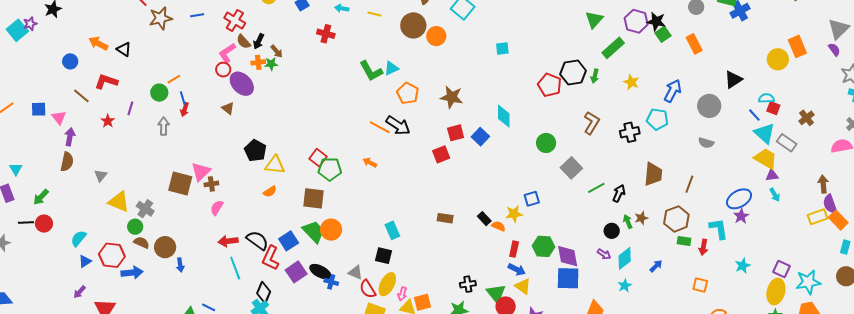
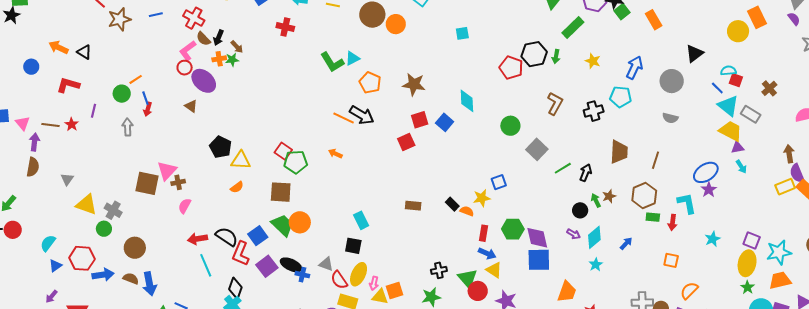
brown line: (81, 96) -> (51, 125), moved, turned -30
brown semicircle: (141, 242) -> (131, 279), moved
blue arrow: (180, 265) -> (149, 284), moved, size x1.6

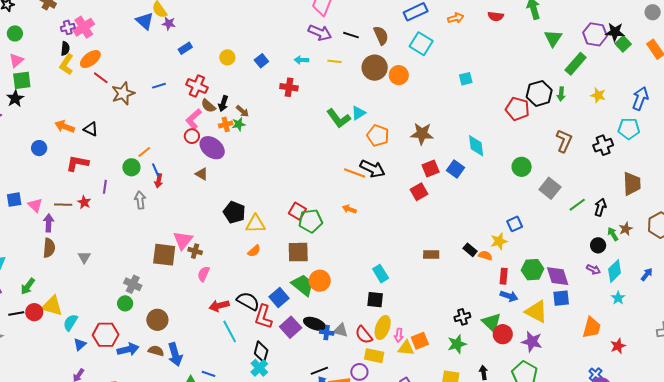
brown cross: (178, 182) -> (195, 251), turned 32
yellow triangle: (86, 205) -> (52, 306), moved
blue square: (539, 260) -> (561, 298), size x0.7
gray triangle: (326, 264) -> (341, 330), moved
yellow triangle: (494, 270) -> (536, 312), moved, size x1.4

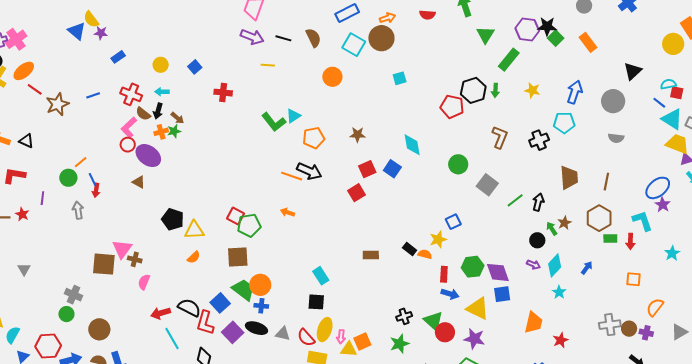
cyan arrow: (301, 60) -> (162, 92), moved
brown circle: (375, 68) -> (381, 38), moved
brown star: (422, 134) -> (358, 135), size x0.7
orange pentagon: (378, 136) -> (314, 138), turned -30
blue cross: (327, 333) -> (261, 306), moved

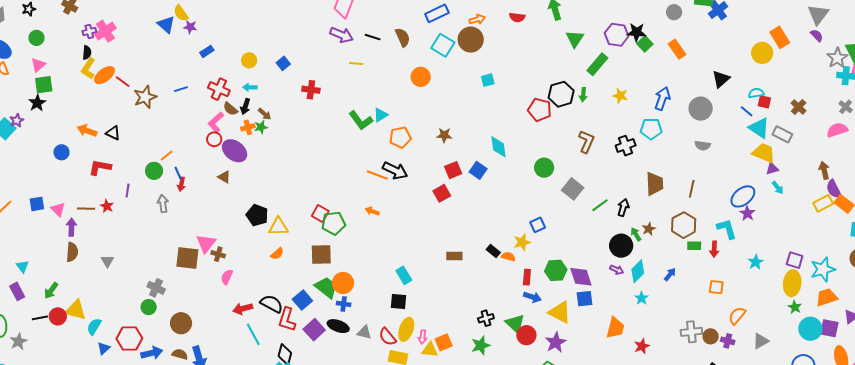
orange ellipse: (24, 71) -> (104, 75), moved
black circle: (537, 240) -> (621, 246), size x1.5
purple star: (474, 339) -> (556, 342), turned 30

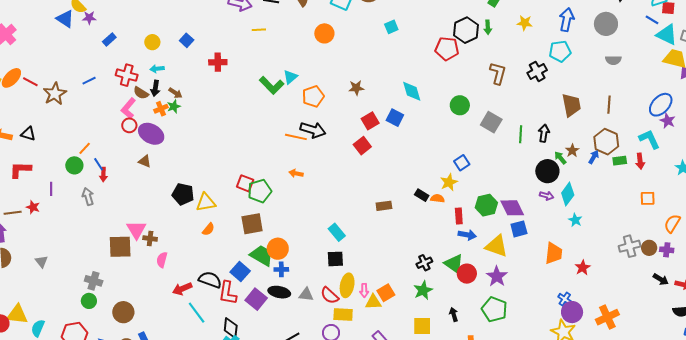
green line: (600, 205) -> (521, 134), turned -42
blue arrow: (670, 274) -> (594, 157), moved

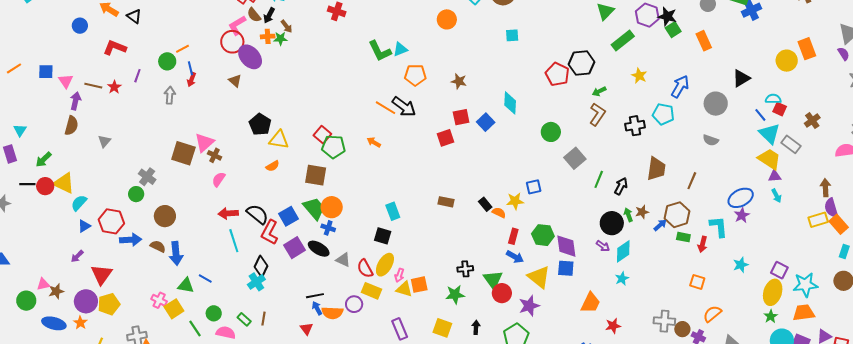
green arrow: (488, 27) -> (599, 91), moved, turned 48
red circle: (129, 125) -> (232, 42), size x1.5

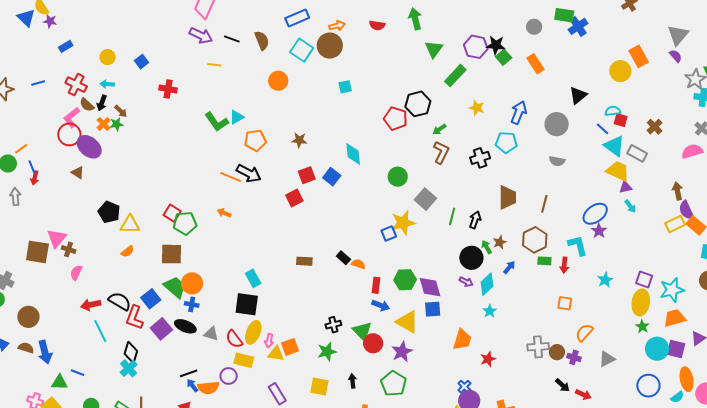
orange cross: (268, 36) -> (104, 124), turned -32
yellow star: (515, 201) -> (403, 223), moved, size x1.4
blue arrow: (660, 225) -> (509, 267), moved
black square: (383, 236) -> (247, 304), size x1.4

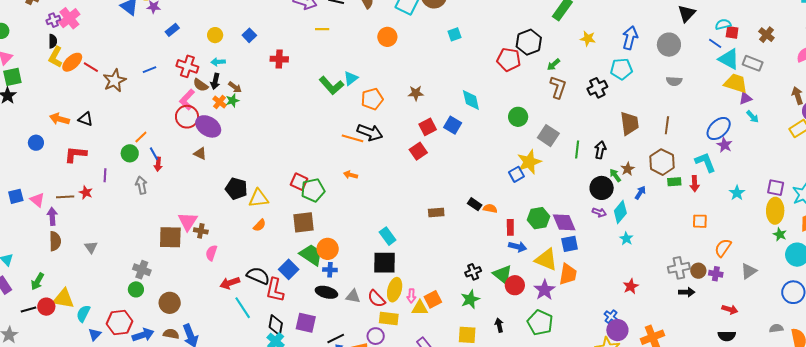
purple square: (161, 329) -> (306, 323), moved, turned -30
orange trapezoid: (462, 340) -> (568, 274), moved
black arrow: (562, 385) -> (687, 292), moved, turned -35

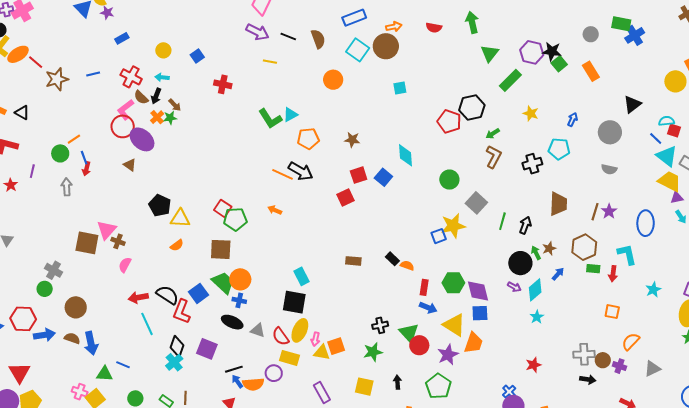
blue arrow: (630, 38) -> (572, 119), size x0.6
blue ellipse: (719, 129) -> (646, 223), turned -55
purple star: (725, 145) -> (609, 211), moved

